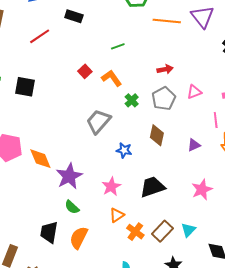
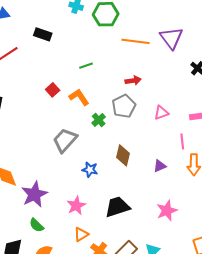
red arrow: (165, 69) -> (133, 81), moved
gray pentagon: (164, 99) -> (124, 106), moved

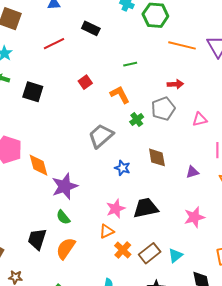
red square: (53, 90) -> (85, 82), moved
brown diamond: (123, 155) -> (157, 157), turned -30
pink star: (76, 206) -> (116, 209), moved

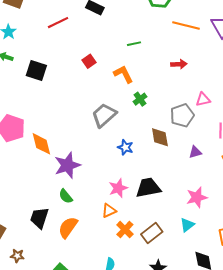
gray pentagon: (163, 109) -> (182, 115), moved
cyan triangle: (176, 255) -> (187, 225), moved

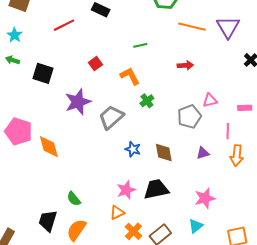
brown diamond: (160, 137) -> (164, 153), moved
purple star: (67, 165) -> (78, 102), moved

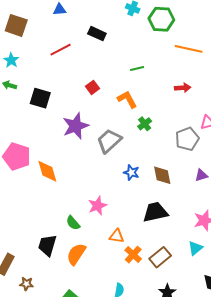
pink star: (126, 190) -> (97, 206), moved
orange triangle: (117, 213) -> (117, 236), turned 35

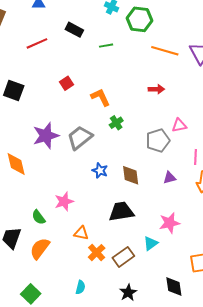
green line: (137, 69) -> (106, 46), moved
purple star: (76, 126) -> (46, 136), moved
cyan triangle: (195, 248) -> (151, 243), moved

